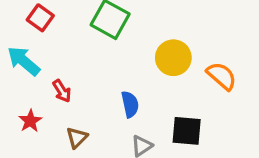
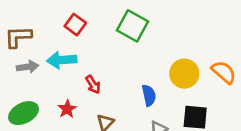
yellow circle: (173, 58) -> (184, 74), moved
cyan arrow: (24, 61) -> (62, 60), turned -44

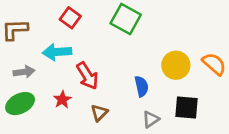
gray arrow: (28, 67) -> (24, 72), moved
red arrow: (93, 84) -> (87, 76), size x1.5

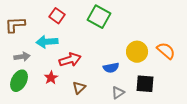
red arrow: (87, 76) -> (70, 60), turned -75
blue semicircle: (142, 86) -> (111, 68), turned 91
green ellipse: (20, 104) -> (19, 81), turned -35

